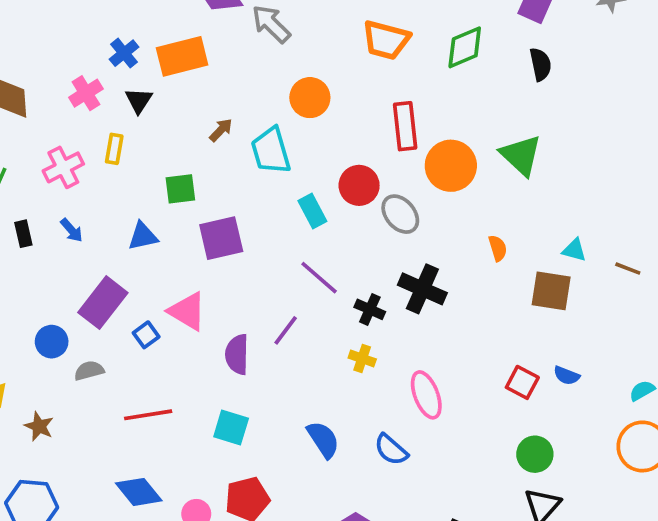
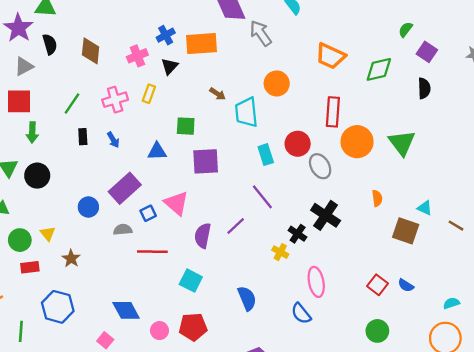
brown arrow: (221, 130) -> (218, 94), turned 70
black cross: (370, 309) -> (298, 234), moved
gray semicircle: (89, 371) -> (123, 230), moved
red line: (148, 415) -> (152, 252), moved
blue semicircle: (391, 450) -> (301, 313), moved

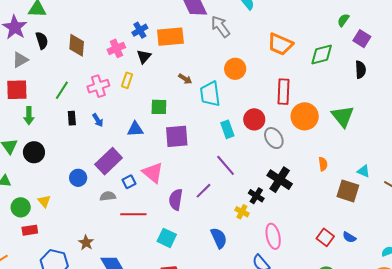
brown star: (71, 258) -> (86, 243), moved
blue semicircle: (247, 298) -> (219, 238), moved

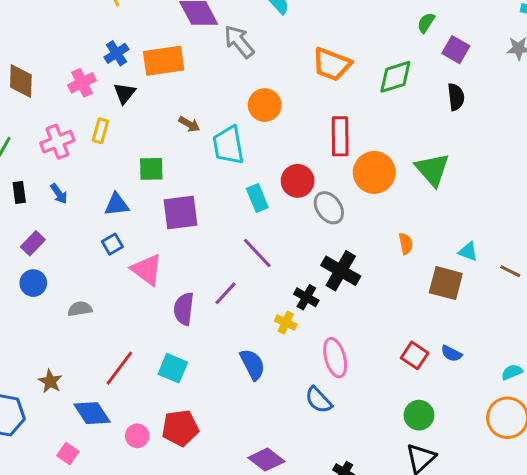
purple rectangle: (109, 161) -> (33, 243), moved, size x0.6
blue square: (129, 182) -> (112, 244), moved
red line: (133, 214) -> (119, 368), moved, turned -50

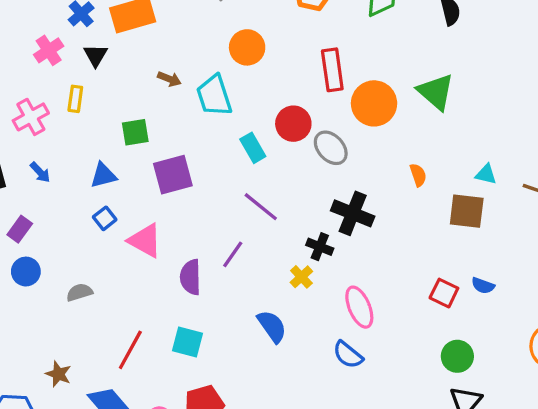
yellow cross: (286, 323) -> (301, 277), turned 30

